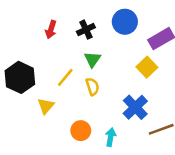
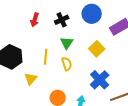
yellow square: (147, 67) -> (97, 49), moved
yellow line: (65, 77) -> (46, 57), turned -35

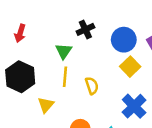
blue circle: (92, 14) -> (124, 40), moved
red arrow: (35, 20) -> (20, 33), moved
green triangle: (67, 43) -> (64, 51), moved

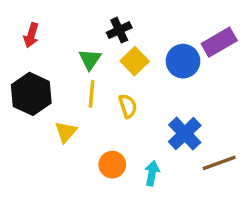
blue circle: (124, 40) -> (183, 61), moved
yellow square: (130, 67) -> (135, 61), moved

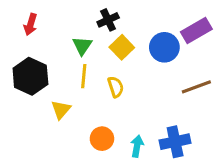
blue cross: (185, 134) -> (175, 142), moved, turned 32
brown line: (219, 163) -> (196, 87), moved

